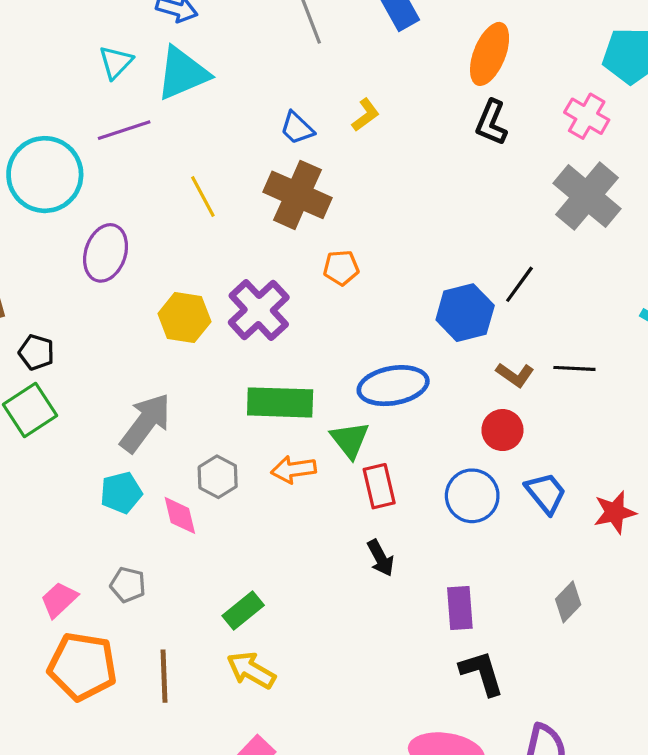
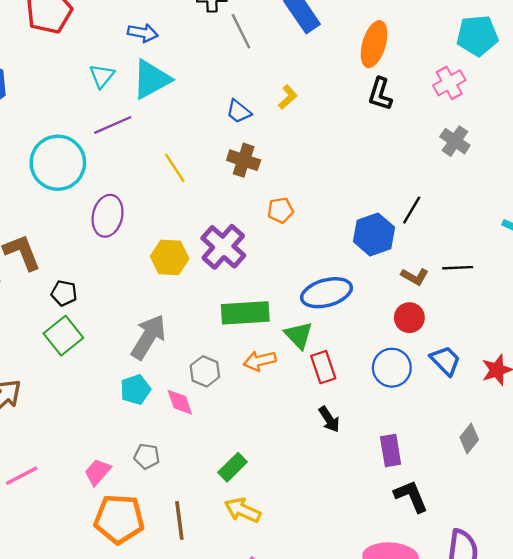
pink cross: (587, 116) -> (449, 83), turned 36
brown cross: (297, 195) -> (244, 160), size x0.7
gray cross: (587, 196) -> (455, 141), size x0.6

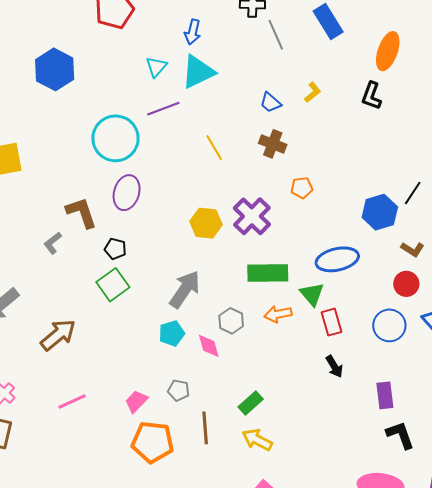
blue arrow: (143, 33) -> (193, 32), turned 90
black L-shape: (380, 94) -> (372, 96), moved
purple ellipse: (108, 216) -> (127, 193), moved
brown line: (179, 520) -> (205, 428), moved

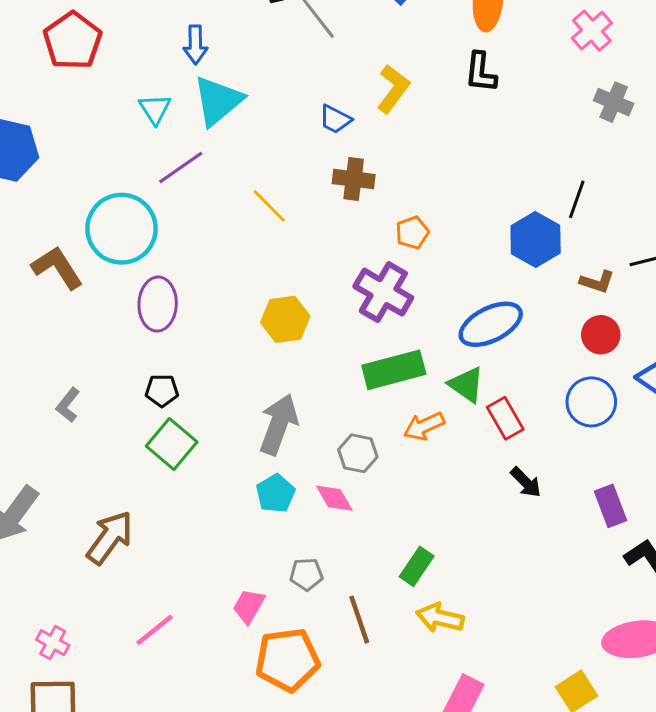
yellow L-shape: (313, 92) -> (393, 89), size x1.5
brown L-shape: (82, 213) -> (57, 268), moved
purple cross: (252, 216) -> (383, 292), moved

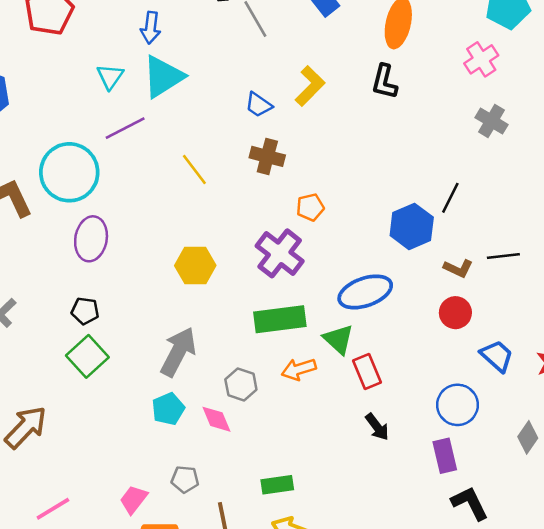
blue circle: (591, 402) -> (457, 405), moved
green rectangle: (417, 566) -> (277, 485), turned 40

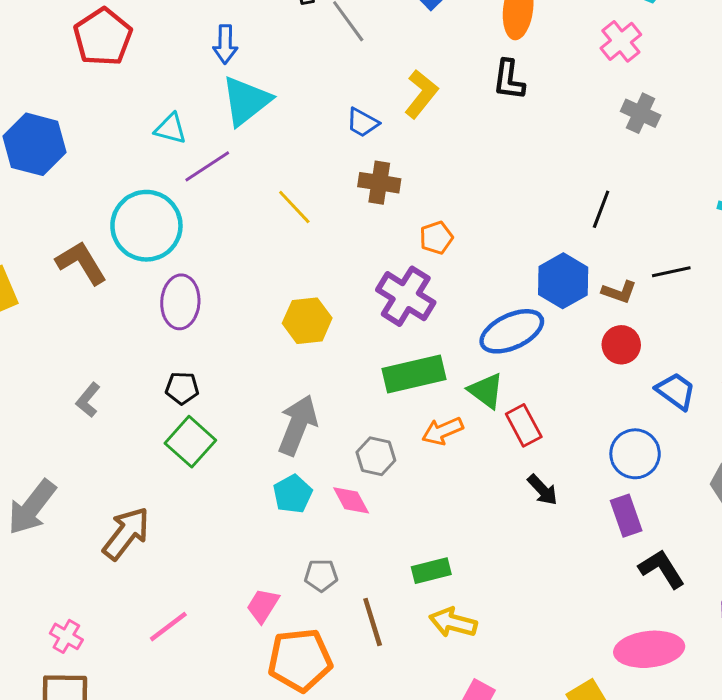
cyan triangle: (110, 77) -> (171, 129), moved, turned -44
blue hexagon: (412, 226) -> (563, 281), moved

